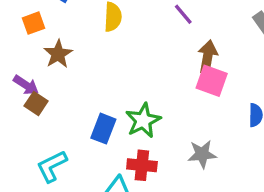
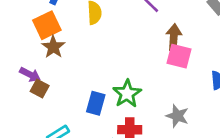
orange square: (33, 23) -> (47, 25), moved, size x1.5
gray star: (202, 154) -> (177, 116), turned 30

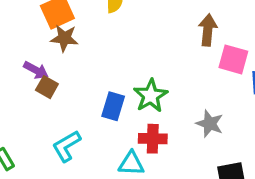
brown star: (53, 47) -> (64, 38), turned -30
pink square: (179, 56) -> (233, 59), moved

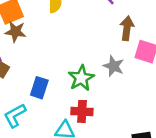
blue rectangle: (113, 106) -> (39, 88), moved
gray star: (210, 124) -> (114, 66), moved

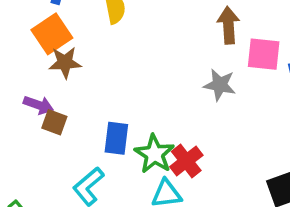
green star: (81, 78) -> (154, 154), moved
red cross: (82, 111) -> (186, 161), turned -30

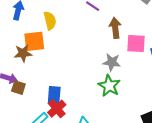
orange square: (52, 34) -> (34, 41), moved, turned 30
green star: (154, 154) -> (109, 86), moved
red cross: (186, 161) -> (57, 109), moved

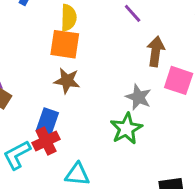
orange square: (34, 41) -> (65, 44), moved
brown star: (23, 53) -> (67, 81), moved

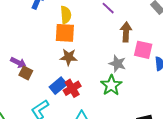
blue rectangle: (47, 122) -> (58, 86), turned 36
red cross: (46, 141) -> (72, 88), moved

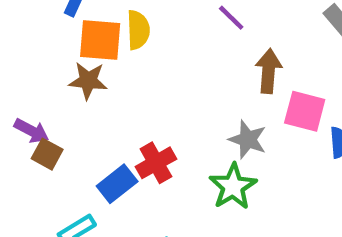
orange square: (65, 33) -> (100, 40), moved
brown star: (69, 57) -> (88, 81), moved
red cross: (72, 88) -> (156, 163), moved

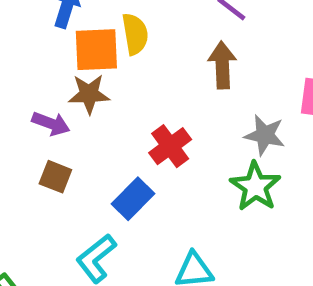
brown arrow: (268, 71) -> (222, 65), moved
purple arrow: (31, 131) -> (51, 124), moved
red cross: (156, 163) -> (170, 146), moved

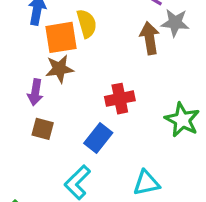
purple arrow: (51, 124) -> (35, 92), turned 85
gray star: (265, 135) -> (175, 23), moved
red cross: (170, 146) -> (120, 99), turned 32

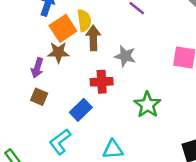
gray star: (175, 23) -> (125, 56), moved
orange square: (61, 37) -> (63, 28), turned -32
brown arrow: (150, 38) -> (93, 38), moved

